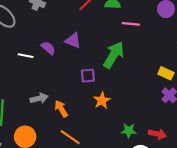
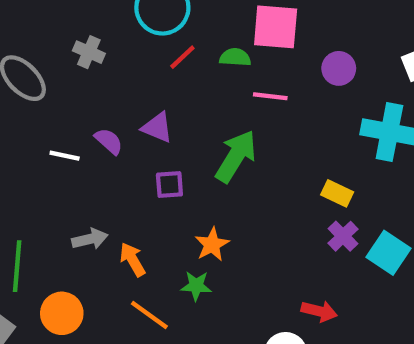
purple square: (88, 76) -> (169, 185), moved
green star: (129, 131) -> (196, 286), moved

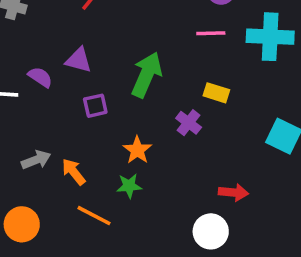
pink line: (270, 96) -> (211, 33), moved
yellow rectangle: (337, 193) -> (216, 93), moved
purple cross: (343, 236) -> (189, 123), moved

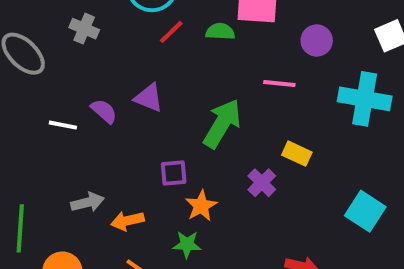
pink line: (211, 33) -> (279, 84), moved
purple square: (95, 106) -> (174, 173), moved
orange arrow: (74, 172) -> (127, 221), turned -72

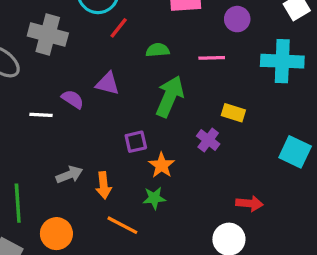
gray cross: (84, 29) -> (48, 34), size x1.6
green semicircle: (220, 32) -> (158, 50), moved
orange arrow: (127, 221) -> (104, 185), turned -75

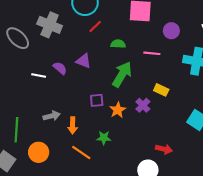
orange star: (162, 165) -> (118, 110), moved

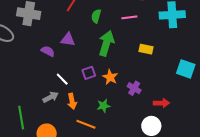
green semicircle: (118, 44) -> (96, 16), turned -64
white line: (39, 75) -> (62, 79), moved, turned 48
purple cross: (143, 105) -> (134, 88), moved

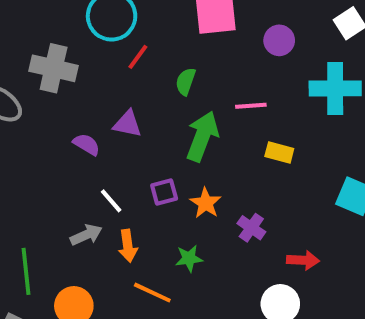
pink line: (129, 17) -> (251, 106), moved

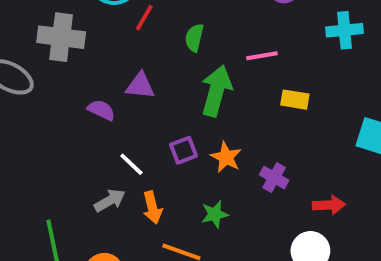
cyan cross: (335, 88) -> (345, 30), size x0.7

